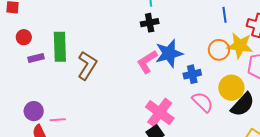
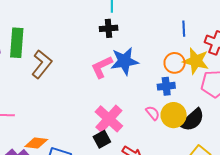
blue cross: (192, 74) -> (166, 86), moved
yellow circle: (231, 88) -> (174, 115), moved
pink semicircle: (203, 102) -> (153, 113), size x0.7

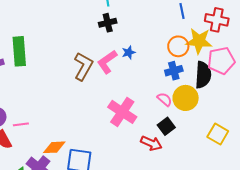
blue star: (124, 61) -> (129, 52), size x0.5
brown L-shape: (42, 64) -> (83, 66), moved
black semicircle: (192, 120) -> (203, 75), moved, turned -36
black square: (102, 139) -> (166, 126), moved

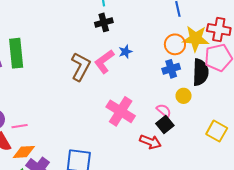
red cross: (217, 20) -> (219, 29), moved
yellow circle: (186, 98) -> (184, 96), size x0.6
pink semicircle: (165, 99) -> (164, 111), moved
orange diamond: (54, 147) -> (24, 152), moved

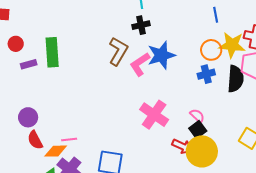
blue star: (125, 52) -> (161, 55), size x2.0
brown L-shape: (81, 67) -> (118, 51), moved
yellow circle: (184, 96) -> (202, 151), moved, size x2.0
pink line: (20, 126) -> (69, 139), moved

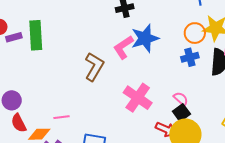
brown L-shape: (118, 51) -> (94, 67), moved
purple rectangle: (29, 64) -> (14, 37), moved
pink line: (69, 139) -> (61, 117), moved

